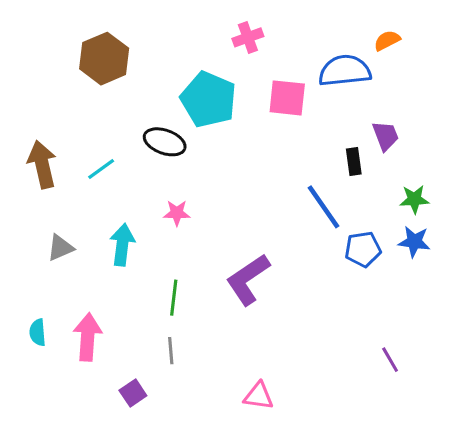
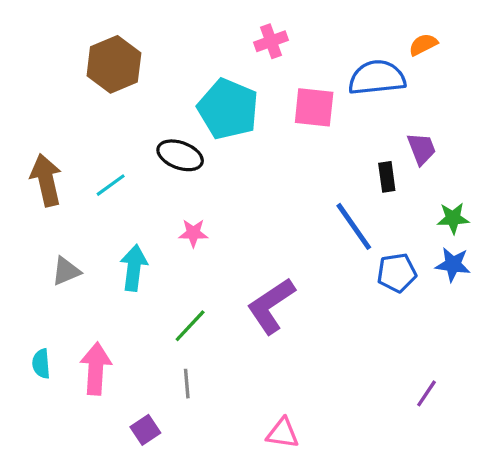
green line: (174, 298) -> (190, 326), turned 36
purple line: (390, 360) -> (426, 393), turned 64

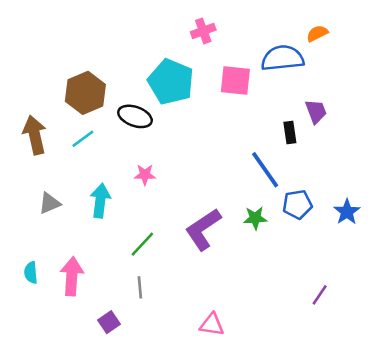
brown hexagon: (114, 64) -> (85, 93), moved
green star: (453, 218) -> (255, 218), moved
blue star: (453, 264) -> (347, 212), moved, turned 30

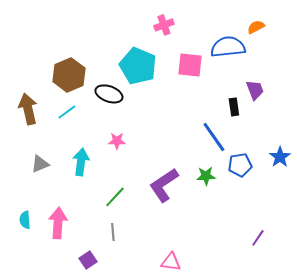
blue star: (347, 212) -> (280, 157), moved

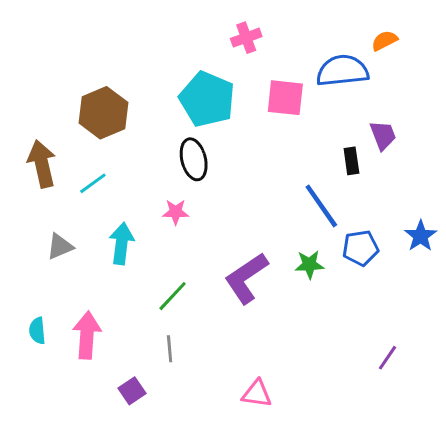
black ellipse: (109, 94) -> (194, 159), moved, turned 56
cyan line: (67, 112) -> (93, 183), moved

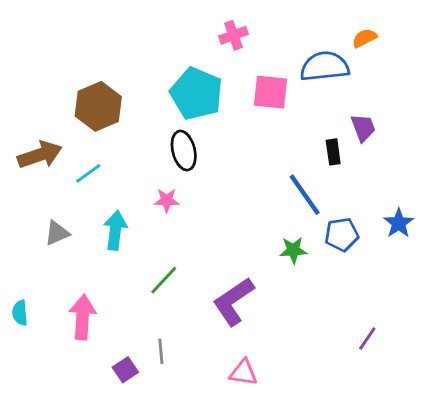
brown arrow: (42, 164) -> (40, 155), turned 84
purple L-shape: (246, 278) -> (233, 301), moved
cyan semicircle: (37, 331) -> (20, 313), moved
gray line: (170, 349) -> (161, 351), moved

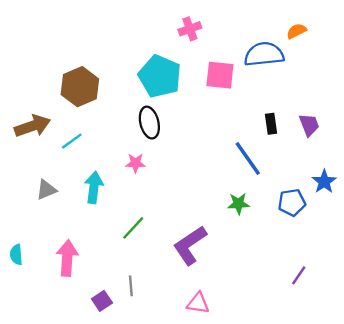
purple trapezoid: (363, 128) -> (309, 125), moved
blue pentagon: (342, 235) -> (292, 202), moved

